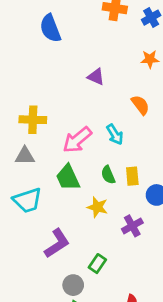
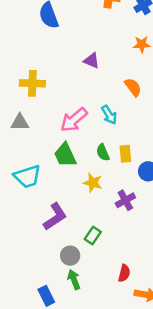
yellow cross: (33, 120) -> (32, 83), moved
gray triangle: (25, 156) -> (20, 122), moved

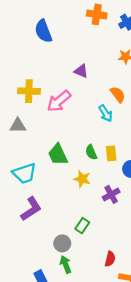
cyan arrow: (109, 115) -> (106, 113), moved
pink arrow: (74, 120) -> (59, 101), moved
purple L-shape: (55, 217) -> (31, 209), moved

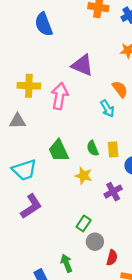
purple triangle: (81, 71) -> (82, 65), size x1.5
pink arrow: (59, 101) -> (60, 96), turned 140
gray circle: (62, 243) -> (95, 242), moved

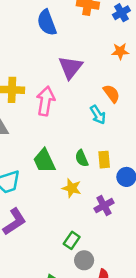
blue semicircle: (44, 24) -> (47, 23), moved
purple triangle: (82, 65) -> (70, 67), turned 45

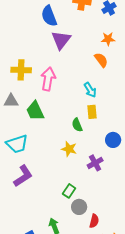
purple triangle: (70, 67) -> (61, 40), moved
orange semicircle: (111, 94) -> (101, 60), moved
yellow rectangle: (104, 160) -> (92, 112), moved
green trapezoid: (44, 161) -> (35, 111), moved

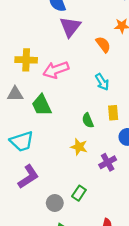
orange semicircle: (101, 60) -> (103, 44), moved
pink arrow: (48, 79) -> (56, 70), turned -120
yellow rectangle: (92, 112) -> (113, 113), moved
gray circle: (79, 207) -> (55, 203), moved

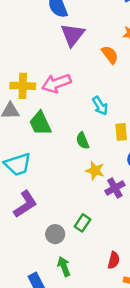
yellow cross: (26, 60) -> (23, 86), moved
cyan arrow: (102, 82) -> (100, 106), moved
green semicircle: (88, 120) -> (83, 141), moved
yellow star: (79, 147) -> (95, 171), moved

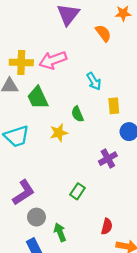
yellow star: (95, 171) -> (59, 133), moved, turned -30
purple L-shape: (25, 204) -> (24, 192), moved
gray circle: (55, 234) -> (36, 217), moved

